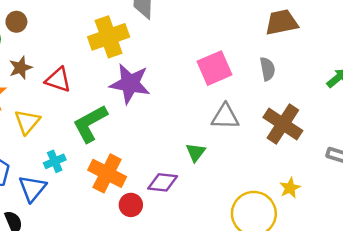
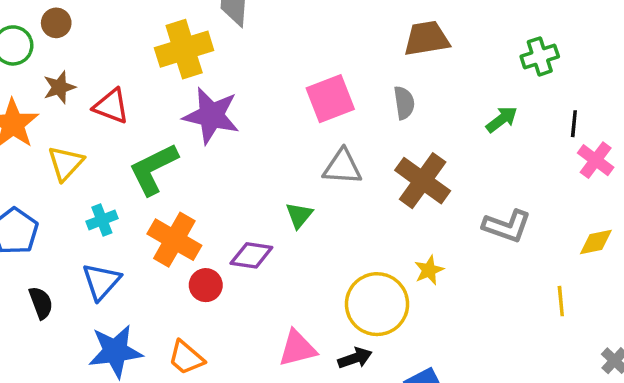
blue triangle: (32, 188) -> (101, 281), moved

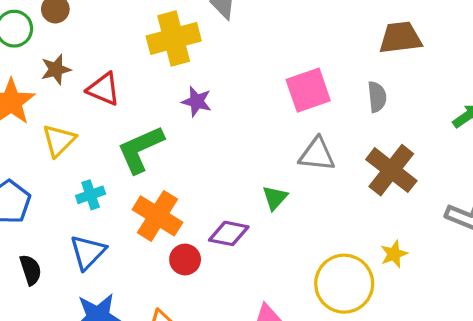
purple star: (211, 116) -> (197, 101), size x0.6

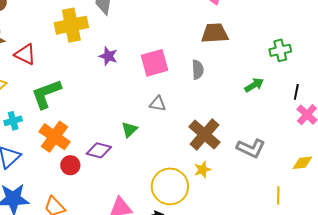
purple star: (197, 101) -> (108, 56), moved
gray triangle: (317, 154) -> (158, 104), size x0.7
brown cross: (391, 170) -> (205, 134), moved

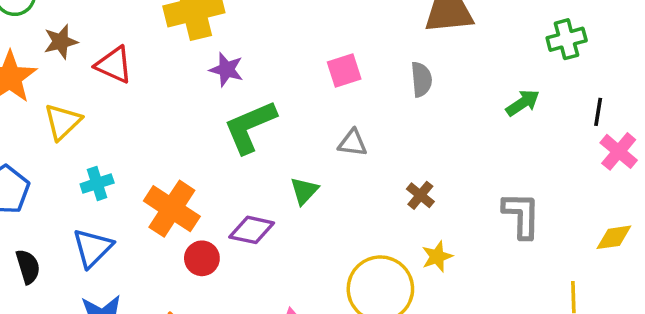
purple star: (108, 56) -> (226, 70), moved
pink square: (154, 63) -> (344, 70), size x0.7
green L-shape: (46, 94) -> (250, 127), moved
brown cross: (205, 134) -> (420, 195), moved, size x0.5
gray L-shape: (251, 148) -> (521, 215), turned -112

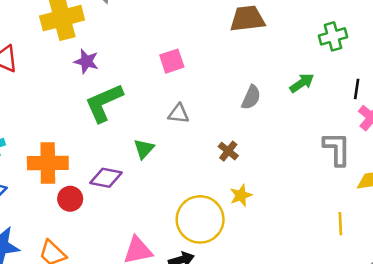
gray semicircle: (421, 79) -> (251, 97), moved, turned 30
orange cross: (172, 209) -> (48, 163), turned -33
gray L-shape: (521, 215) -> (337, 149), moved

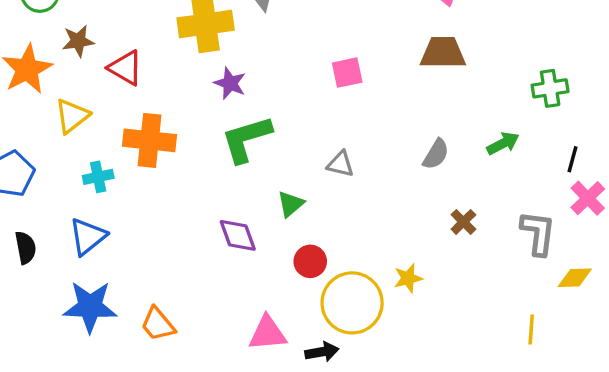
pink square: (172, 61) -> (347, 73), moved
brown cross: (228, 151) -> (463, 222), moved
orange cross: (48, 163) -> (150, 140), moved
purple diamond: (106, 178) -> (238, 235), turned 52
red circle: (70, 199) -> (310, 261), moved

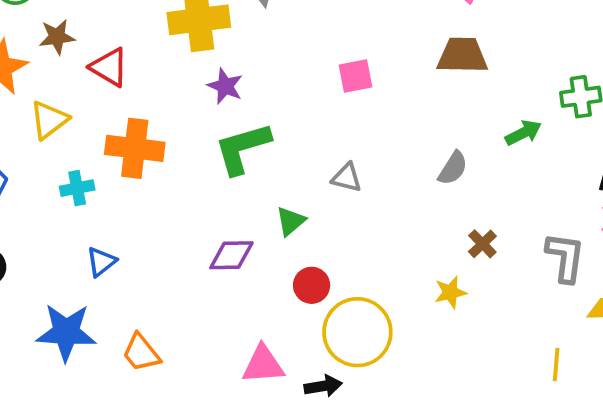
green arrow: (503, 143) -> (523, 133), moved
purple diamond: (238, 235) -> (231, 255), turned -72
blue triangle: (88, 237) -> (101, 262), moved, size x0.7
yellow star: (408, 278) -> (450, 292), moved

